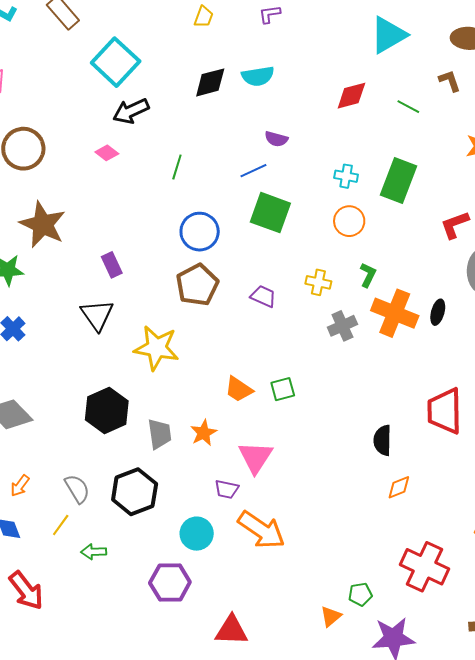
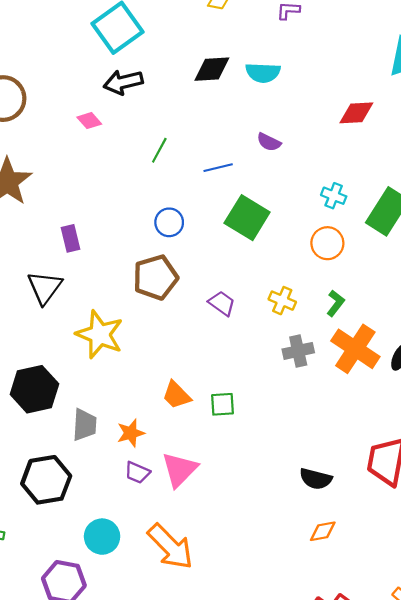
blue line: (253, 171) -> (218, 168), moved
blue circle: (200, 232) -> (169, 222), size x0.7
black semicircle: (383, 440) -> (316, 479), turned -88
purple trapezoid: (227, 489) -> (137, 472), moved

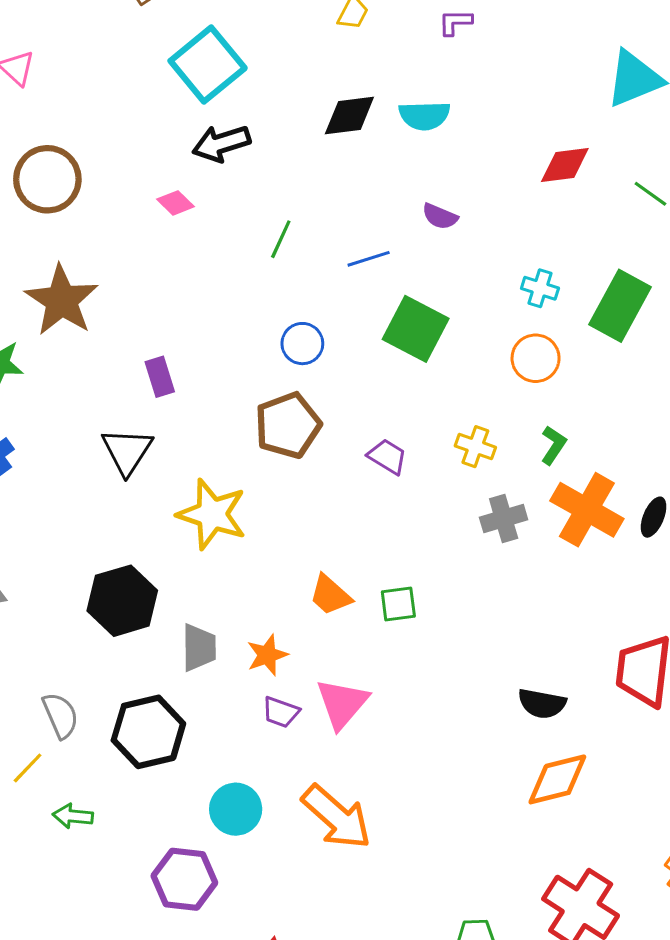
orange diamond: (323, 531) -> (557, 779), size x1.6

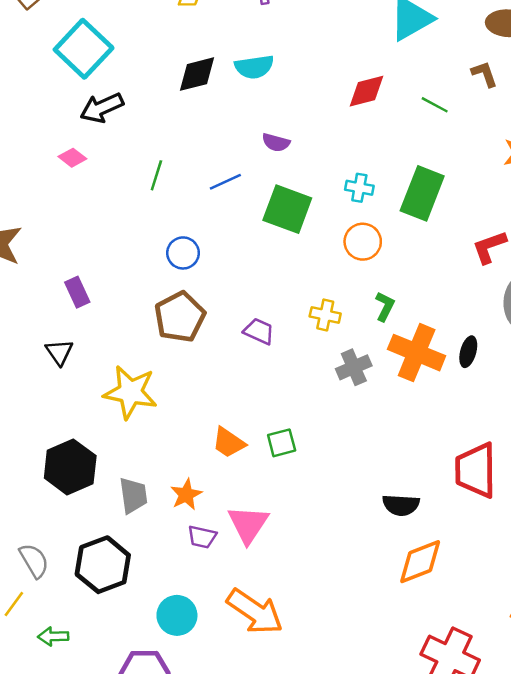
green square: (416, 329) -> (287, 209), moved
black triangle: (127, 451) -> (59, 352), size x0.7

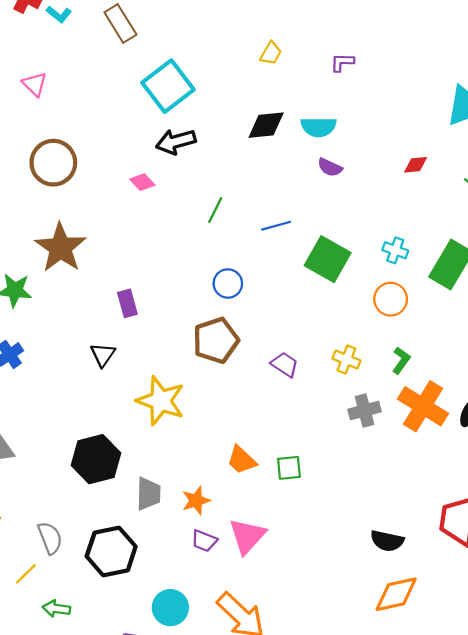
red diamond: (366, 91) -> (416, 165), size x0.7
purple semicircle: (276, 142) -> (330, 167), moved

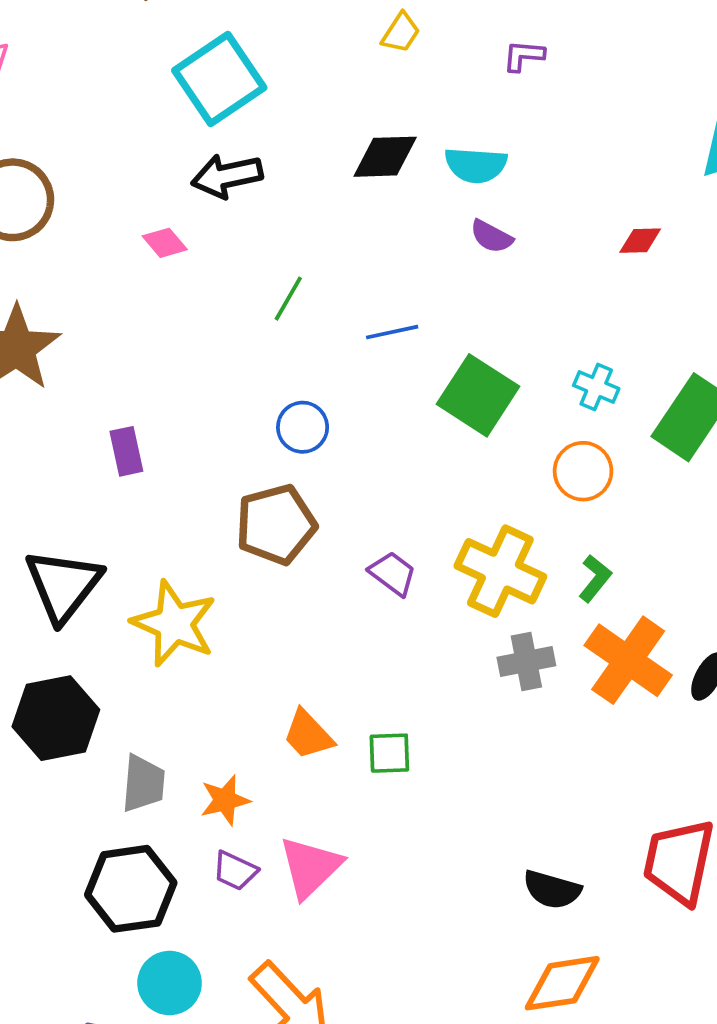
black triangle: (103, 355) -> (63, 585), moved, size x1.8
yellow cross: (346, 360) -> (500, 571), size x1.8
black hexagon: (111, 551) -> (131, 889), moved

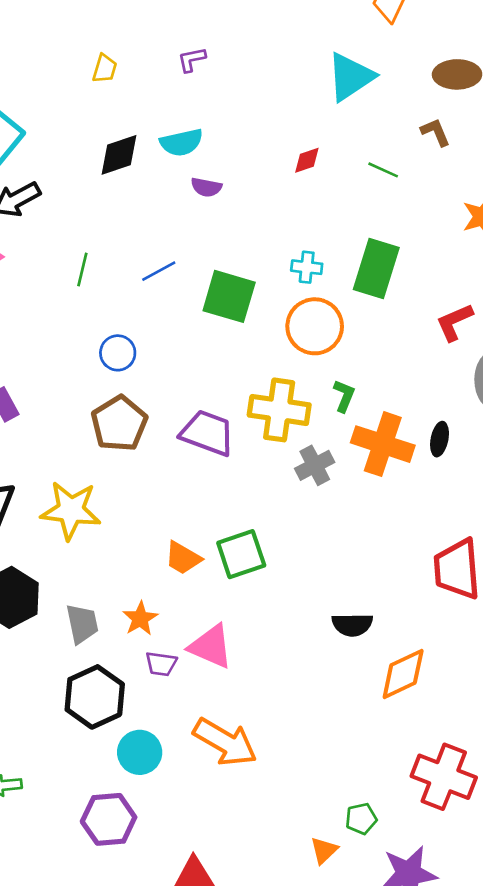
orange circle: (583, 471) -> (315, 326), size x1.4
purple trapezoid: (393, 574) -> (207, 433), size x1.6
green square: (389, 753) -> (241, 554), size x1.5
pink triangle: (310, 867) -> (211, 646), turned -36
black semicircle: (552, 890) -> (352, 625), moved

